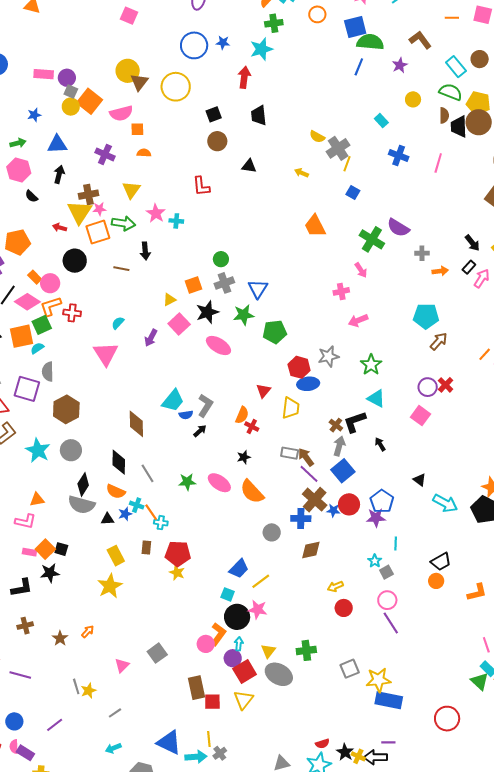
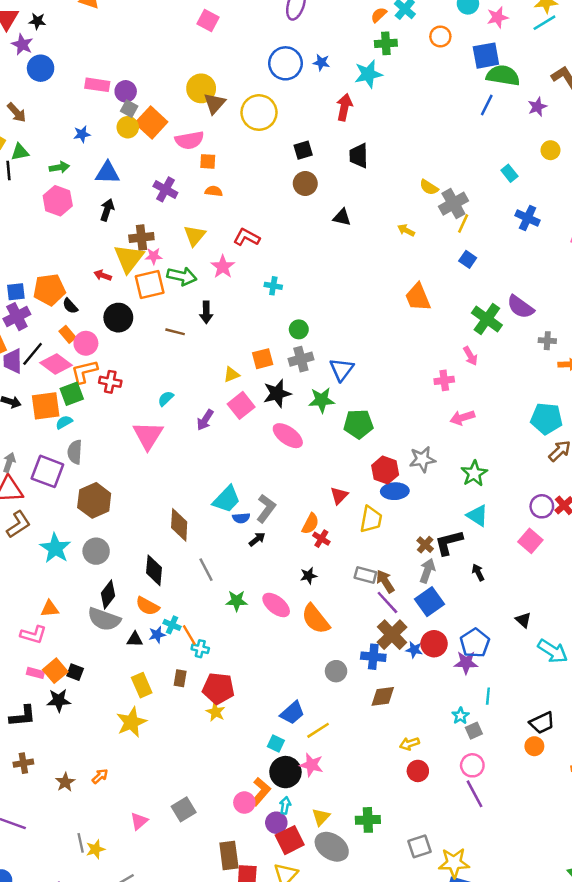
red L-shape: (201, 186) -> (247, 237), moved, turned 120
black semicircle: (31, 196) -> (70, 306), moved
cyan cross: (176, 221) -> (273, 286), moved
gray line: (148, 473) -> (206, 570), moved

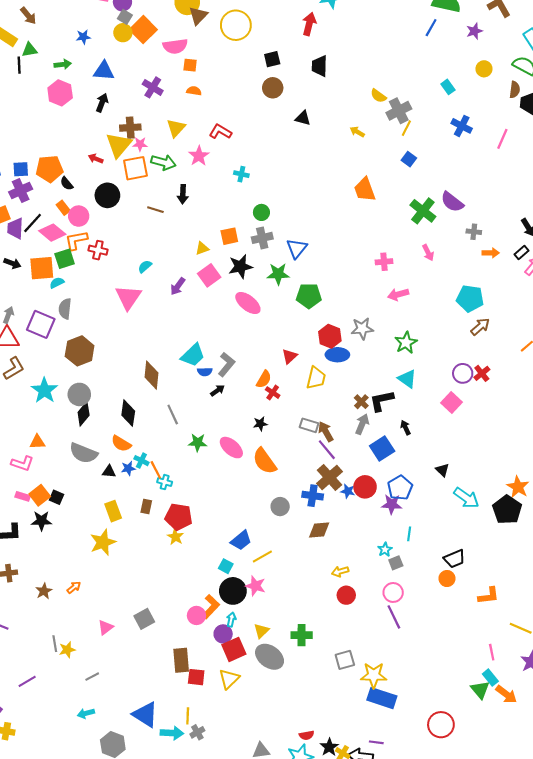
pink arrow: (470, 356) -> (428, 253), moved
black diamond: (108, 595) -> (84, 414), moved
blue square: (430, 602) -> (382, 449), moved

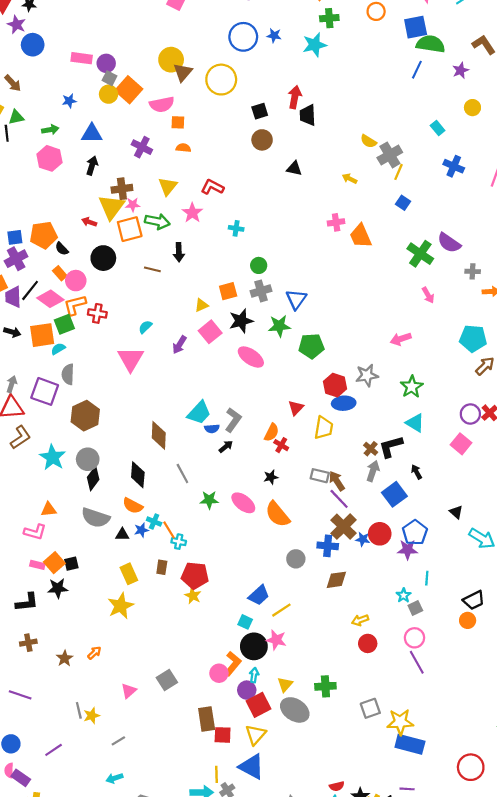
red arrow: (309, 24) -> (295, 97), moved
pink cross: (384, 262) -> (336, 222), moved
black square: (57, 497) -> (71, 564), turned -32
blue triangle: (145, 715) -> (252, 767), moved

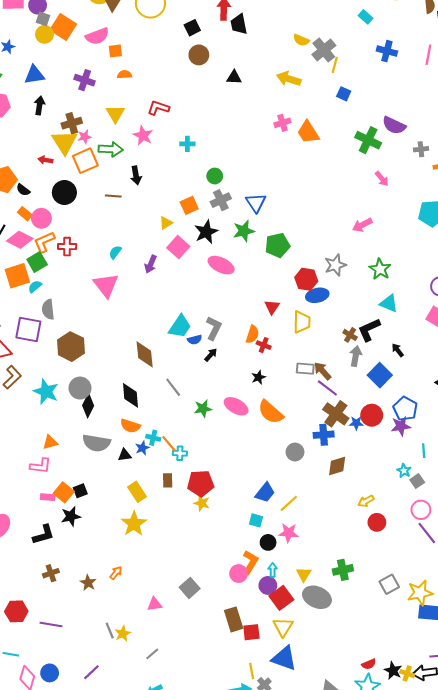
yellow arrow: (350, 179) -> (289, 79), size x1.6
black circle: (254, 646) -> (268, 542), size x0.6
pink triangle: (129, 691) -> (155, 604), turned 42

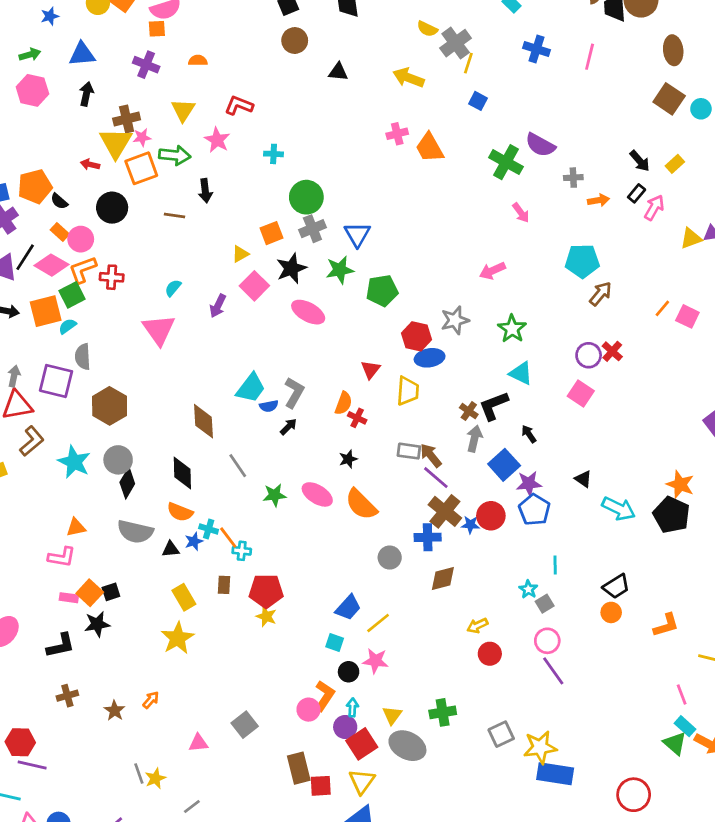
orange square: (115, 51) -> (157, 29), moved
green circle: (215, 176) -> (306, 197), size x1.6
purple star: (401, 426) -> (529, 484), moved
purple line: (51, 625) -> (32, 765), moved

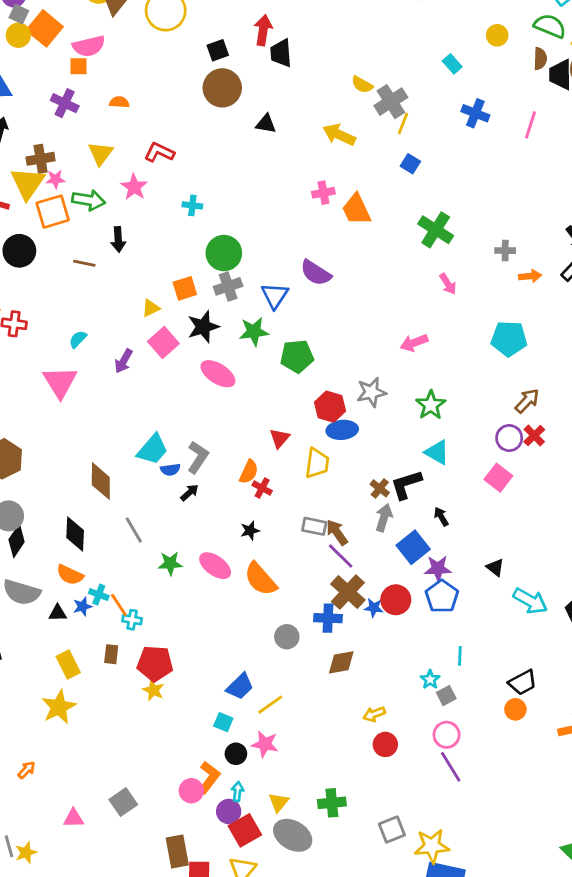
brown circle: (295, 41) -> (222, 88), size x1.4
purple semicircle: (540, 145) -> (316, 273), moved
brown arrow: (601, 294) -> (527, 401), moved

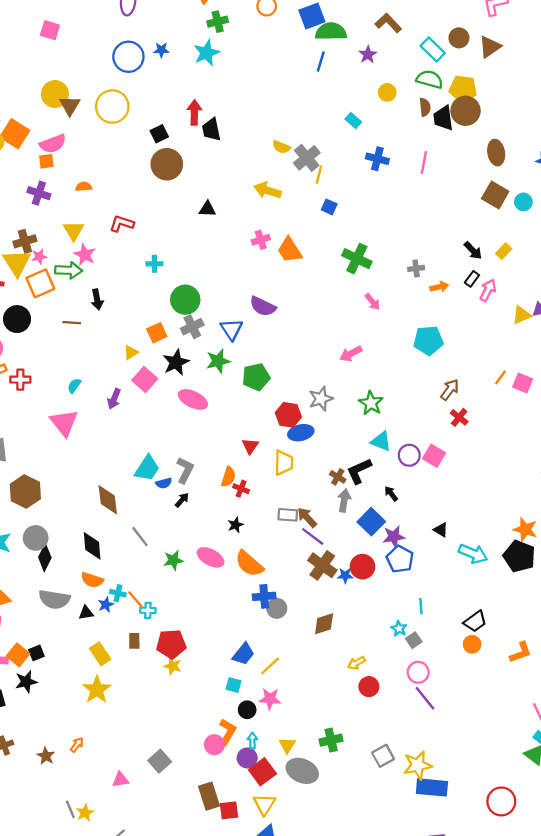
black triangle: (266, 124) -> (207, 209), moved
pink star: (134, 187) -> (85, 255), moved
purple circle: (509, 438) -> (409, 455), moved
blue cross: (328, 618) -> (264, 596), moved

